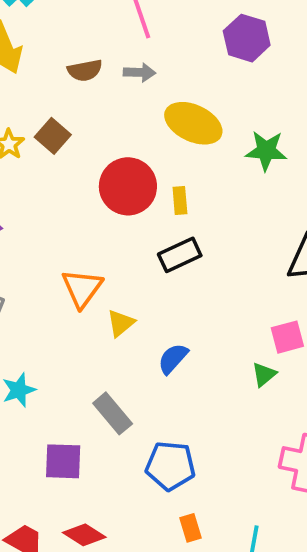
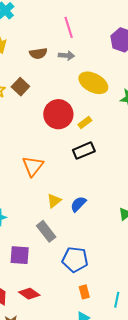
yellow rectangle: (180, 200) -> (85, 122), turned 56
yellow triangle: (121, 323) -> (54, 201), moved

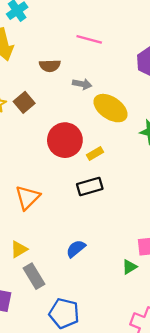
pink line: (69, 27) -> (89, 39), turned -65
gray arrow: (66, 56) -> (82, 84), moved
yellow triangle: (54, 201) -> (19, 249), moved

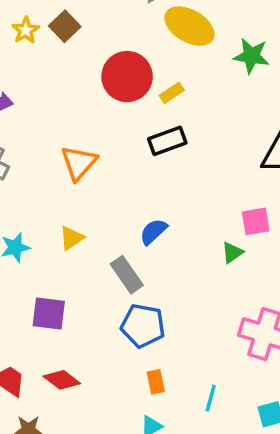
gray rectangle: (34, 276) -> (127, 275), moved

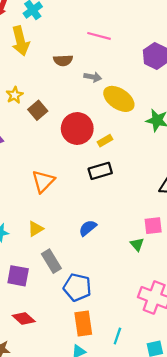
brown square: (65, 26) -> (38, 110), moved
green triangle: (232, 253) -> (137, 244), turned -40
gray rectangle: (127, 275) -> (51, 261), moved
orange rectangle: (156, 382) -> (83, 324), size x1.6

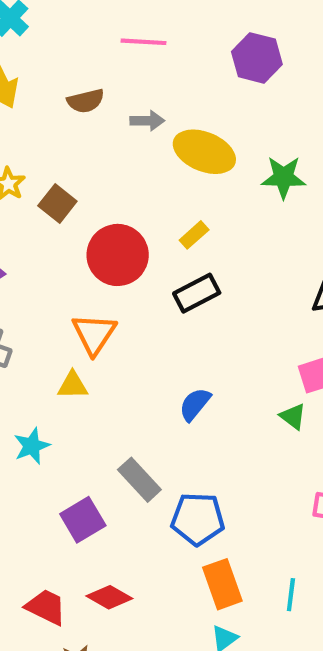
red circle: (77, 128) -> (118, 255), moved
yellow triangle: (35, 229) -> (73, 385), moved, turned 42
purple square: (18, 276) -> (83, 520), turned -30

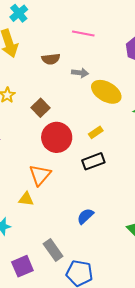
brown square: (57, 204) -> (41, 108), moved

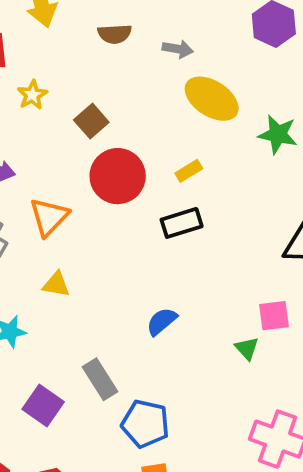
gray arrow: (80, 73) -> (178, 49), moved
orange triangle: (40, 175) -> (49, 217), moved
purple square: (22, 266) -> (43, 406), turned -35

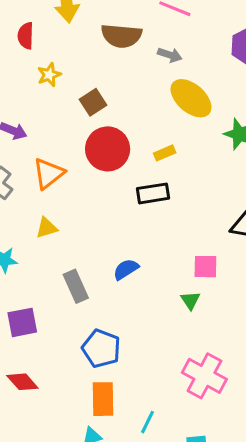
brown semicircle: (115, 34) -> (121, 36), size x1.5
yellow triangle: (56, 284) -> (46, 228), turned -35
pink square: (274, 316) -> (205, 267), moved
gray rectangle: (100, 379) -> (76, 286), moved
purple square: (43, 406) -> (22, 322), turned 36

